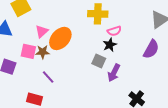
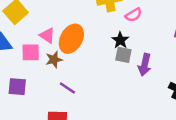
pink triangle: (42, 31) -> (47, 35), turned -32
black star: (110, 45) -> (120, 40), moved
pink square: (28, 51) -> (31, 52), moved

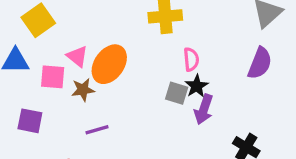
pink semicircle: (133, 15) -> (191, 59), moved, turned -70
black star: (120, 40) -> (197, 86), moved
purple line: (67, 88) -> (97, 130), turned -56

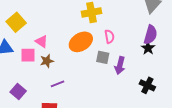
orange ellipse: (109, 64) -> (81, 42), moved, turned 30
black star: (197, 86) -> (148, 48), moved
purple square: (30, 121) -> (18, 92), moved, turned 35

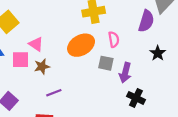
purple semicircle: (150, 35) -> (146, 21), moved
black cross: (147, 85) -> (136, 98), moved

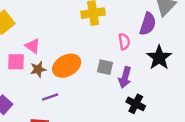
pink semicircle: (114, 39) -> (124, 41), moved
orange ellipse: (81, 45) -> (67, 66), moved
black star: (158, 53) -> (159, 58), size x1.5

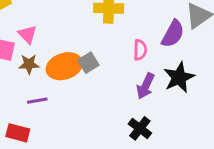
gray square: (105, 67) -> (88, 63), moved, turned 35
purple arrow: (125, 77) -> (146, 86), moved

